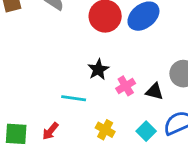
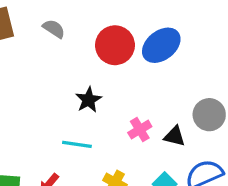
black star: (98, 69) -> (89, 100), moved

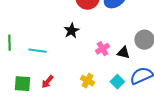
cyan line: (77, 144) -> (37, 51), moved

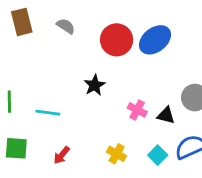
pink cross: (102, 49) -> (137, 110), turned -32
green square: (22, 84) -> (16, 148), moved

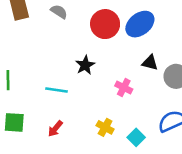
cyan line: (48, 113) -> (57, 90), moved
black triangle: (166, 115) -> (150, 63), moved
cyan square: (158, 155) -> (136, 137), moved

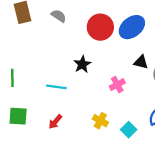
pink cross: (124, 88) -> (117, 85), turned 35

